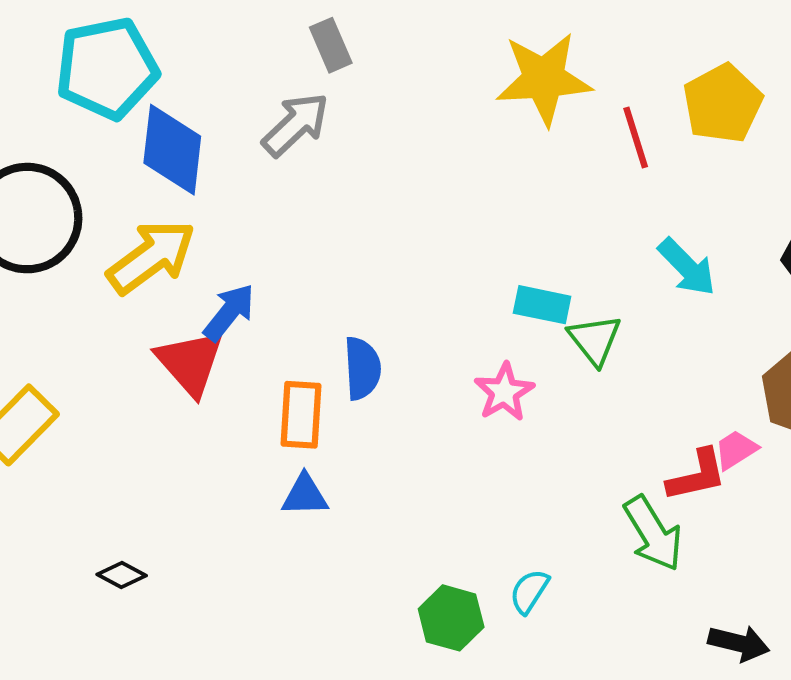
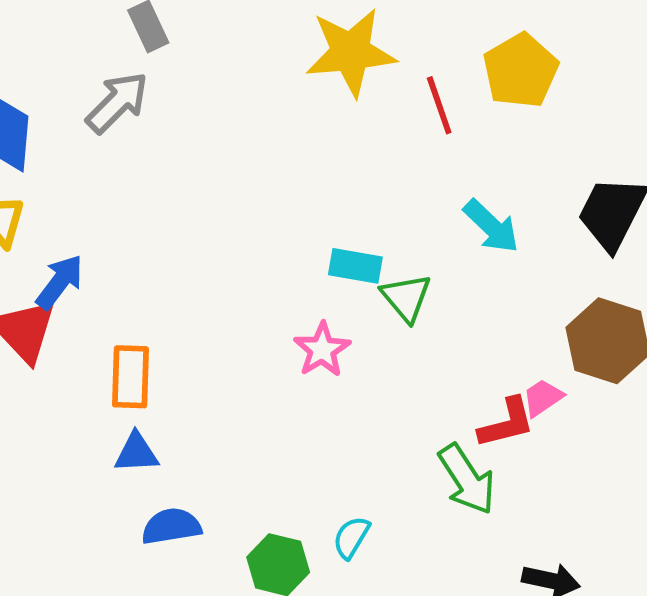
blue semicircle: (362, 368) -> (171, 526), moved, turned -94

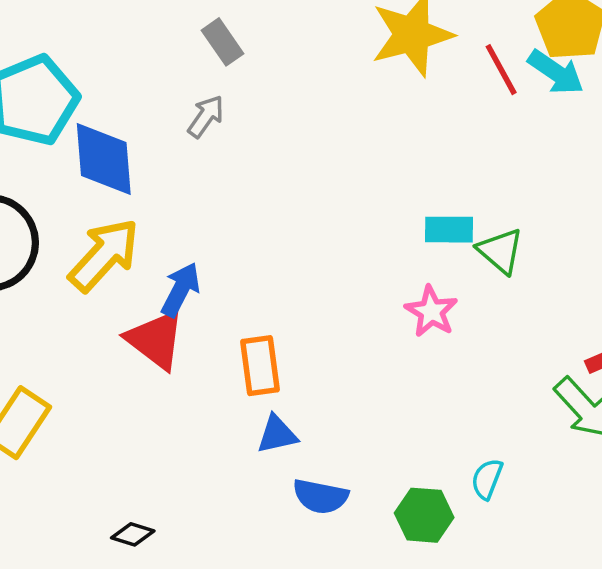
gray arrow: (117, 103) -> (206, 116), size x0.7
cyan arrow: (491, 226) -> (556, 72), moved
blue semicircle: (171, 526) -> (320, 496), turned -150

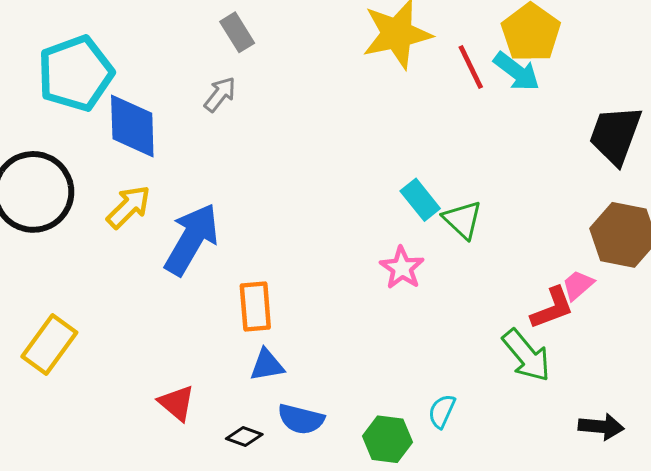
cyan rectangle: (449, 230) -> (420, 200), turned 48
yellow arrow: (104, 255) -> (129, 207), size x0.7
blue arrow: (181, 290) -> (192, 239), size x1.6
red triangle: (156, 340) -> (177, 403), moved, size x0.7
black diamond: (133, 534) -> (244, 437), moved

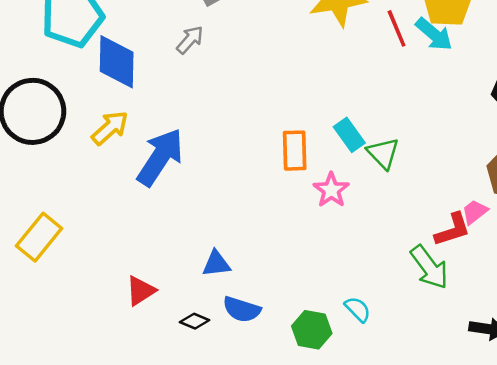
orange rectangle: (255, 306) -> (295, 151), moved
red triangle: (177, 403) -> (141, 291), turned 44
cyan semicircle: (442, 411) -> (358, 309), turned 108

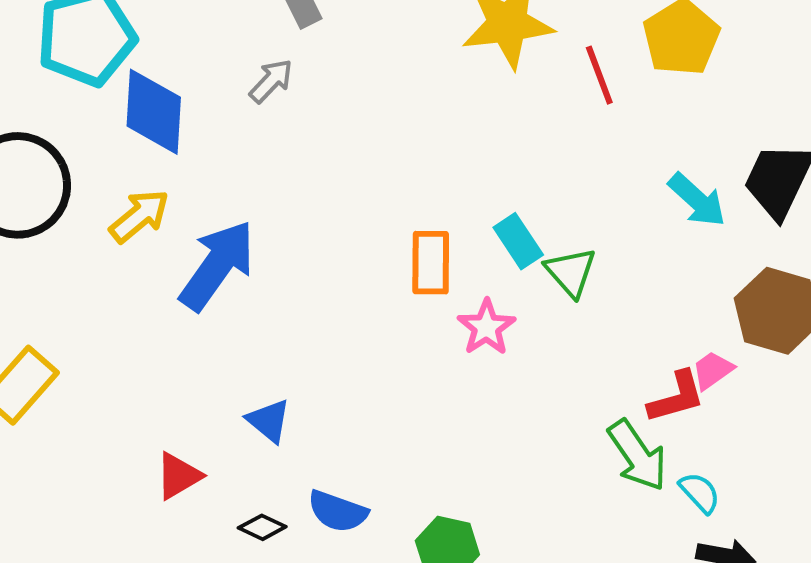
cyan arrow: (434, 34) -> (697, 200), moved
blue triangle: (216, 264) -> (269, 421), moved, turned 44
cyan semicircle: (358, 309) -> (700, 493), moved

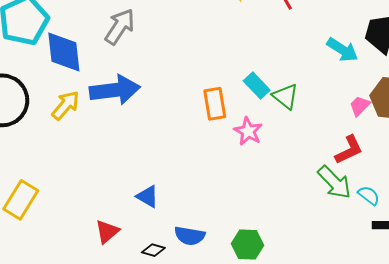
gray arrow: (271, 81) -> (120, 27), size x1.5
blue arrow: (217, 265) -> (115, 90), moved, turned 57
pink trapezoid: (713, 370) -> (360, 106), moved

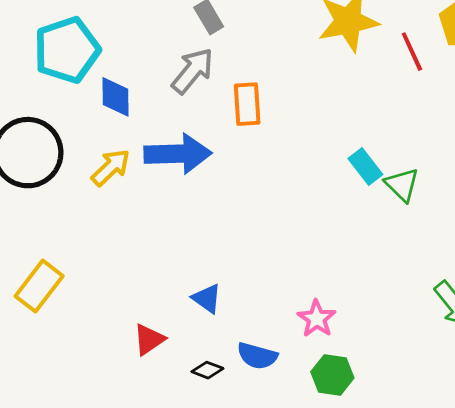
blue diamond: (64, 52) -> (115, 97), size x0.7
orange rectangle: (215, 104) -> (247, 104), moved
pink star: (248, 131) -> (317, 319), moved

